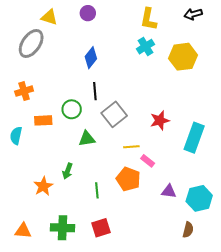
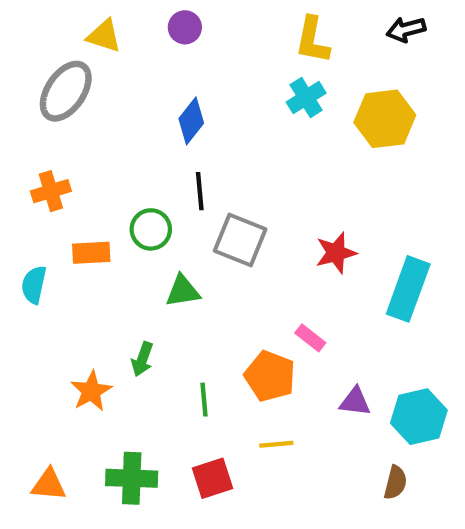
gray square: (114, 114) -> (240, 240), turned -30
yellow line: (131, 147) -> (276, 444), moved

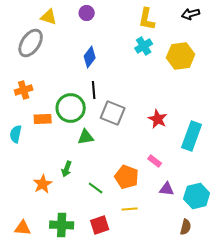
green circle: (151, 229) -> (71, 108), size x1.5
red star: (336, 253) -> (158, 119), turned -30
pink rectangle: (310, 338) -> (155, 161), moved
green line: (204, 400) -> (96, 188), turned -49

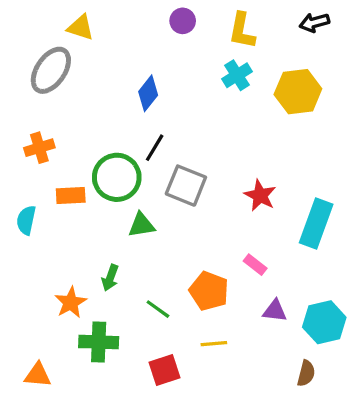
purple circle: (87, 13) -> (183, 21), moved
black line: (94, 90) -> (155, 148), turned 36
green cross: (62, 225) -> (99, 342), moved

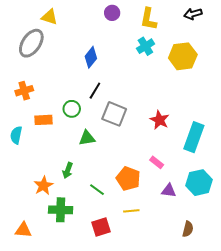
green circle: (117, 177) -> (72, 109), size x0.6
cyan hexagon: (324, 322) -> (199, 183), moved

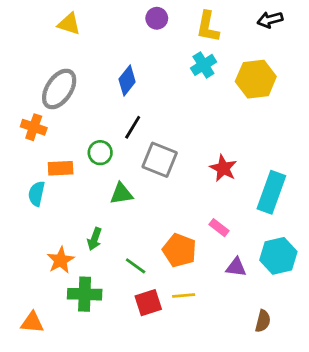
gray ellipse: (31, 43) -> (59, 89), moved
orange cross: (24, 91) -> (34, 127), turned 36
cyan semicircle: (16, 135) -> (37, 194), moved
red square: (101, 227) -> (148, 303), moved

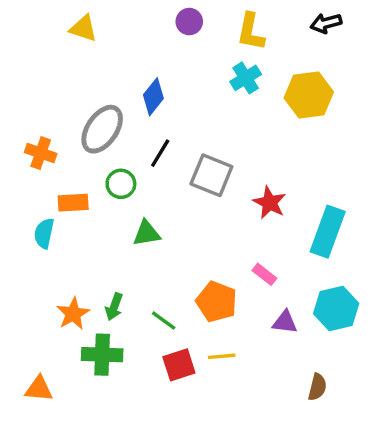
gray ellipse: (59, 89) -> (102, 129), moved
gray square: (160, 160) -> (211, 175), moved
green arrow: (95, 239) -> (114, 307), moved

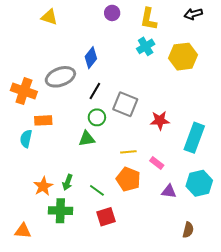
gray ellipse: (102, 129) -> (60, 77), turned 36
orange cross: (41, 153) -> (24, 91), size x1.4
green circle: (121, 184) -> (97, 117), moved
red star: (270, 203) -> (160, 120), turned -30
yellow line: (222, 356) -> (128, 152), moved

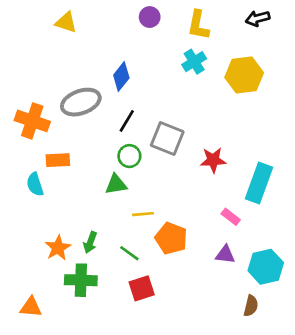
cyan semicircle: (26, 139) -> (35, 184), turned -30
yellow line: (128, 152) -> (143, 214), moved
pink rectangle: (157, 163) -> (231, 217), moved
cyan hexagon: (199, 183) -> (266, 267), moved

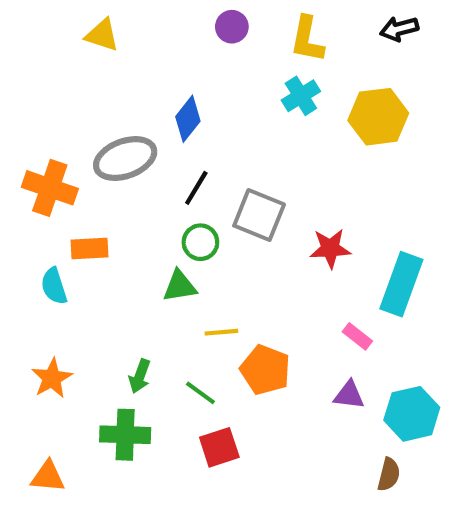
orange star: (58, 248) -> (52, 378), moved

